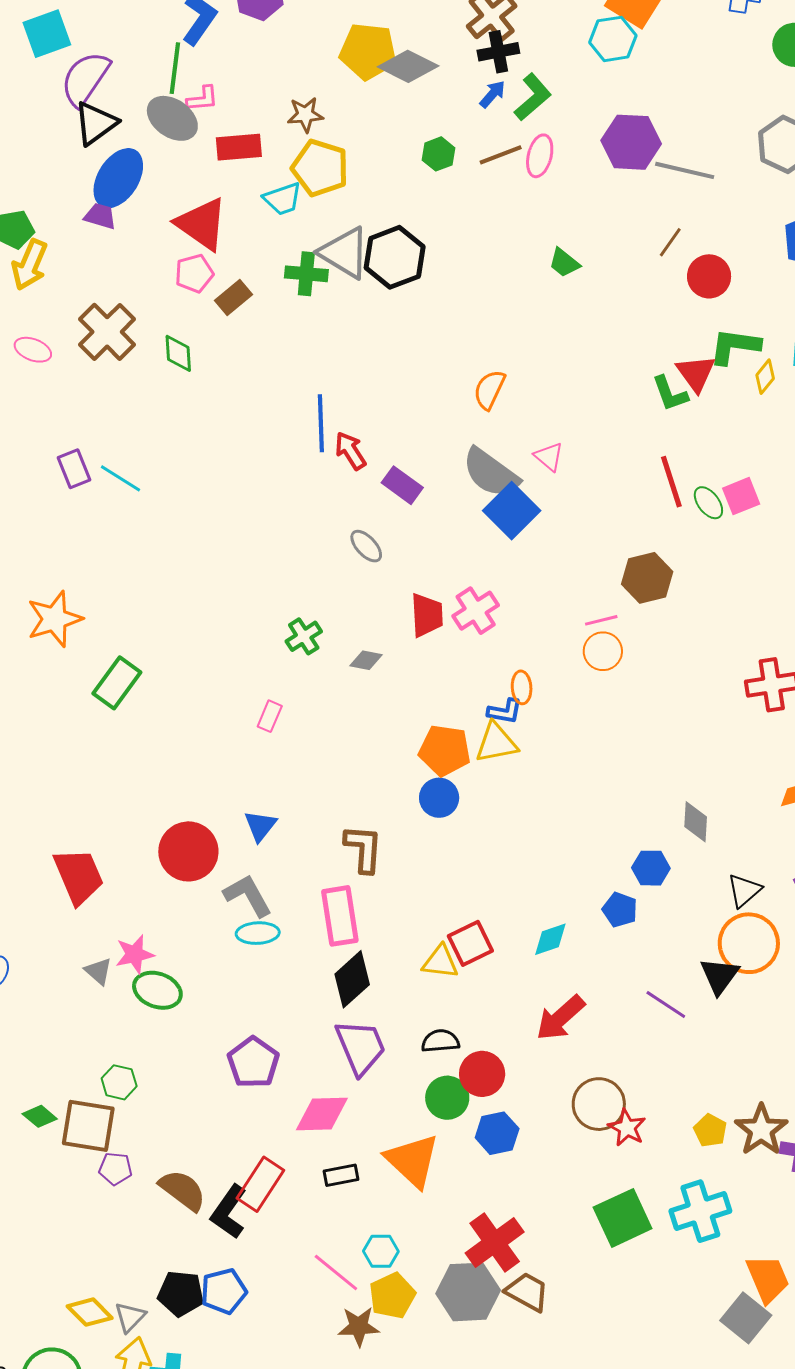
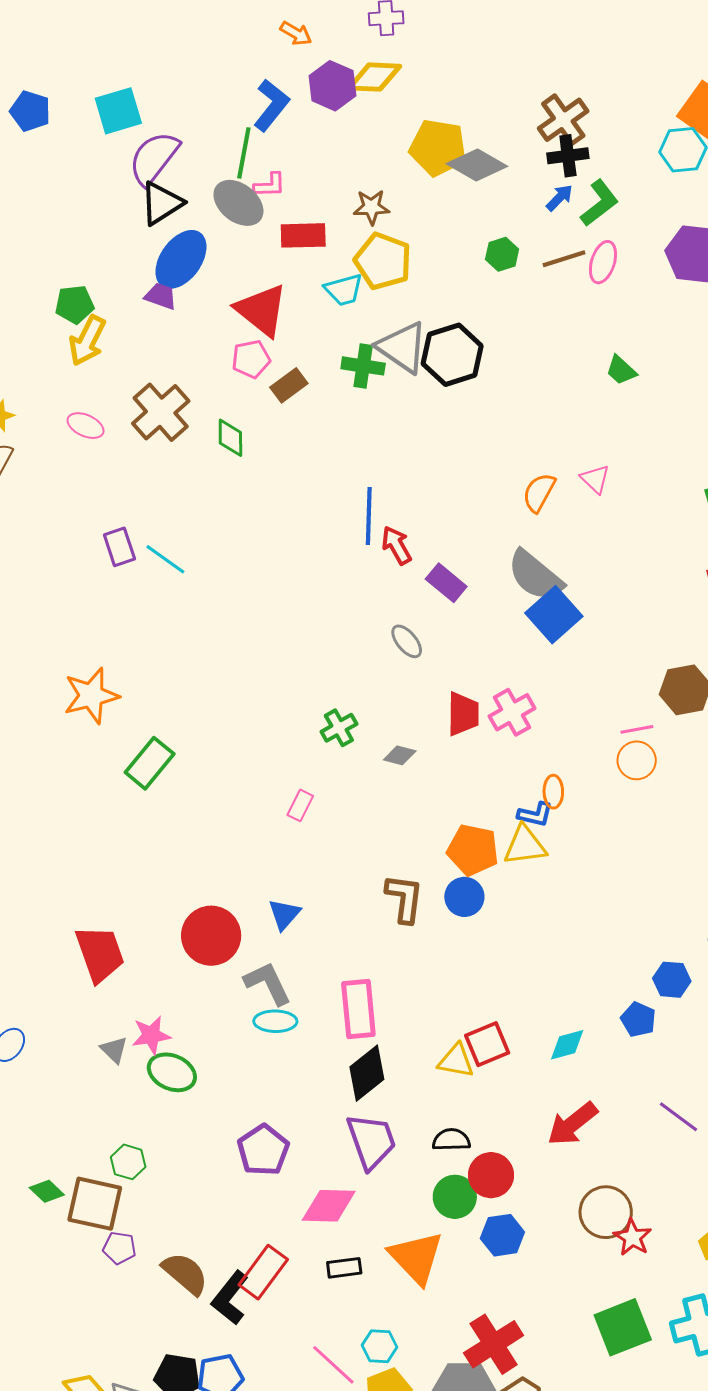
pink triangle: (549, 457) -> (595, 479), moved
brown L-shape: (364, 849) -> (404, 898), moved

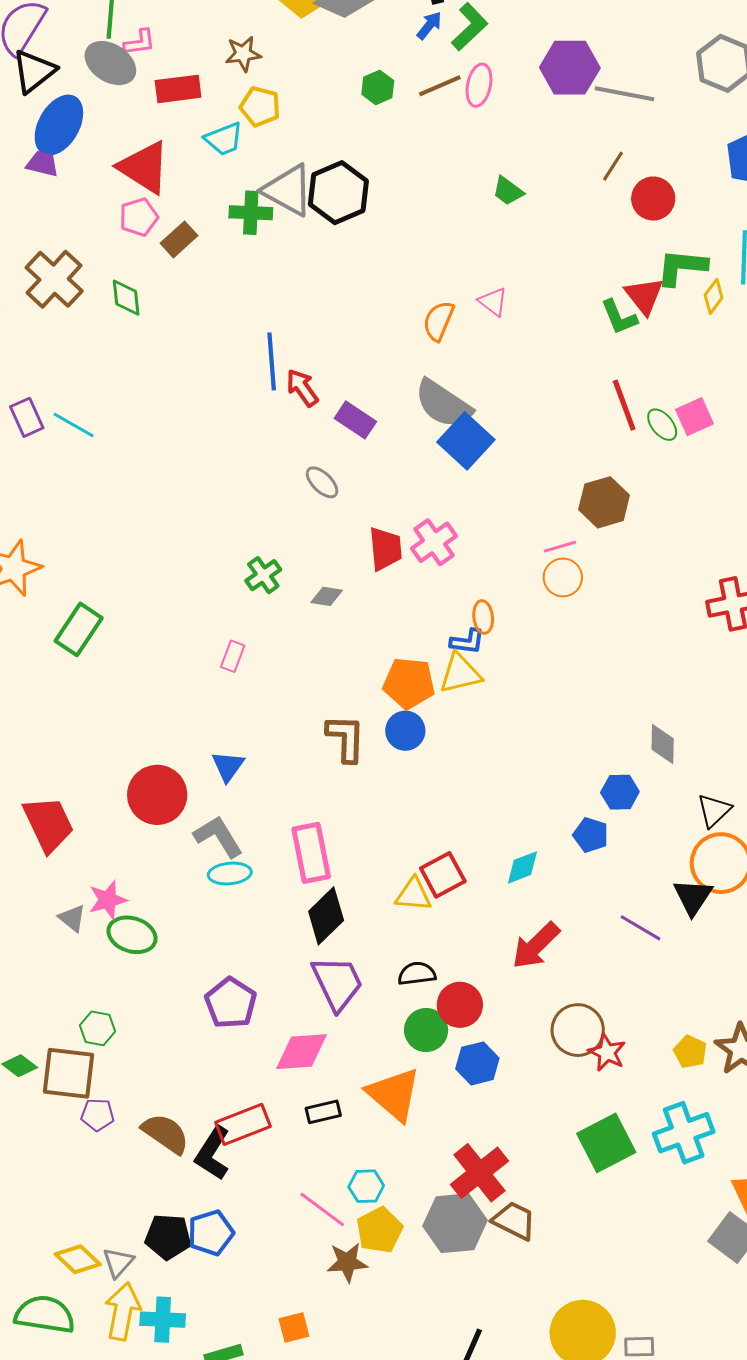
yellow pentagon: (383, 261) -> (260, 106), size x0.7
red rectangle: (263, 1272) -> (243, 1124), turned 38

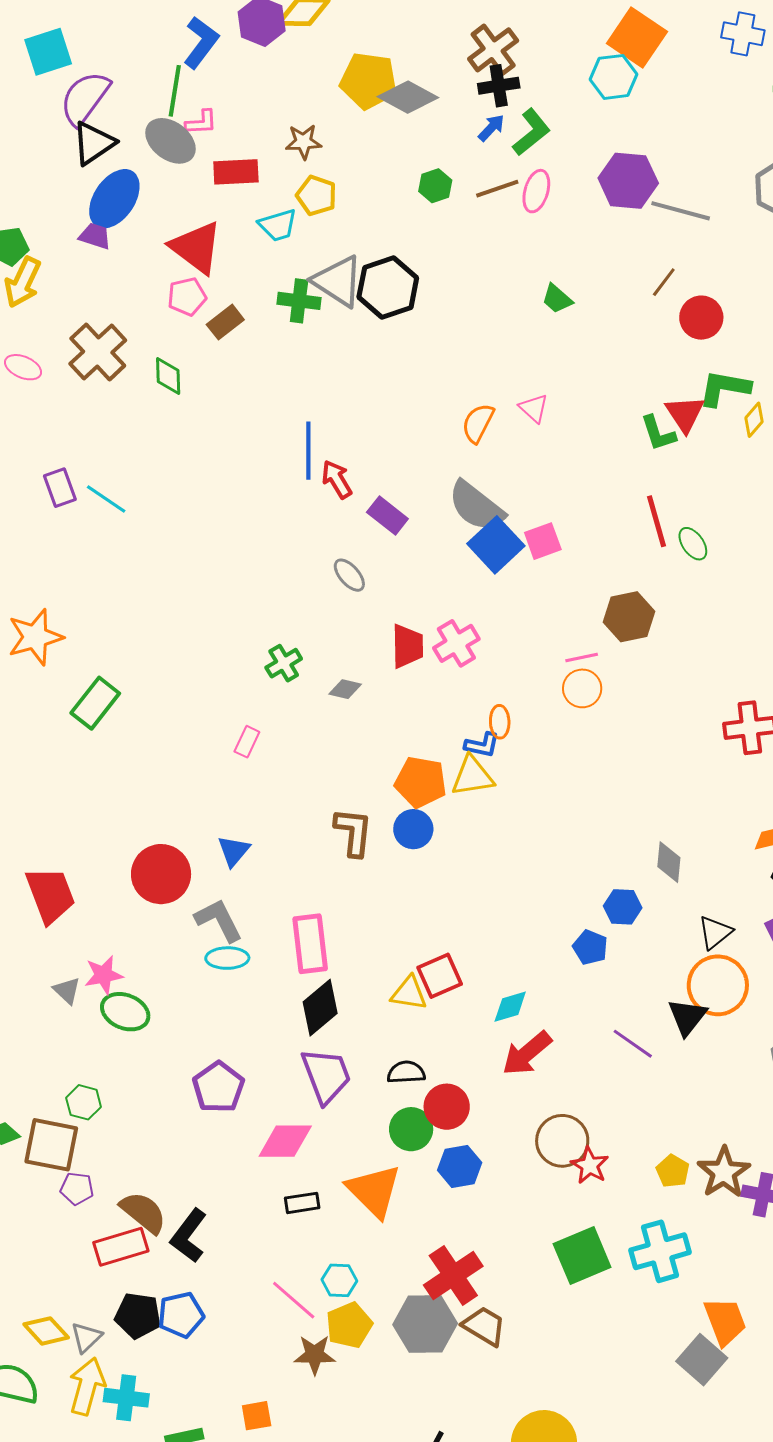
pink square: (695, 417) -> (543, 541), moved
cyan diamond: (522, 867) -> (510, 1007), moved
red rectangle: (243, 1124) -> (121, 1247), moved

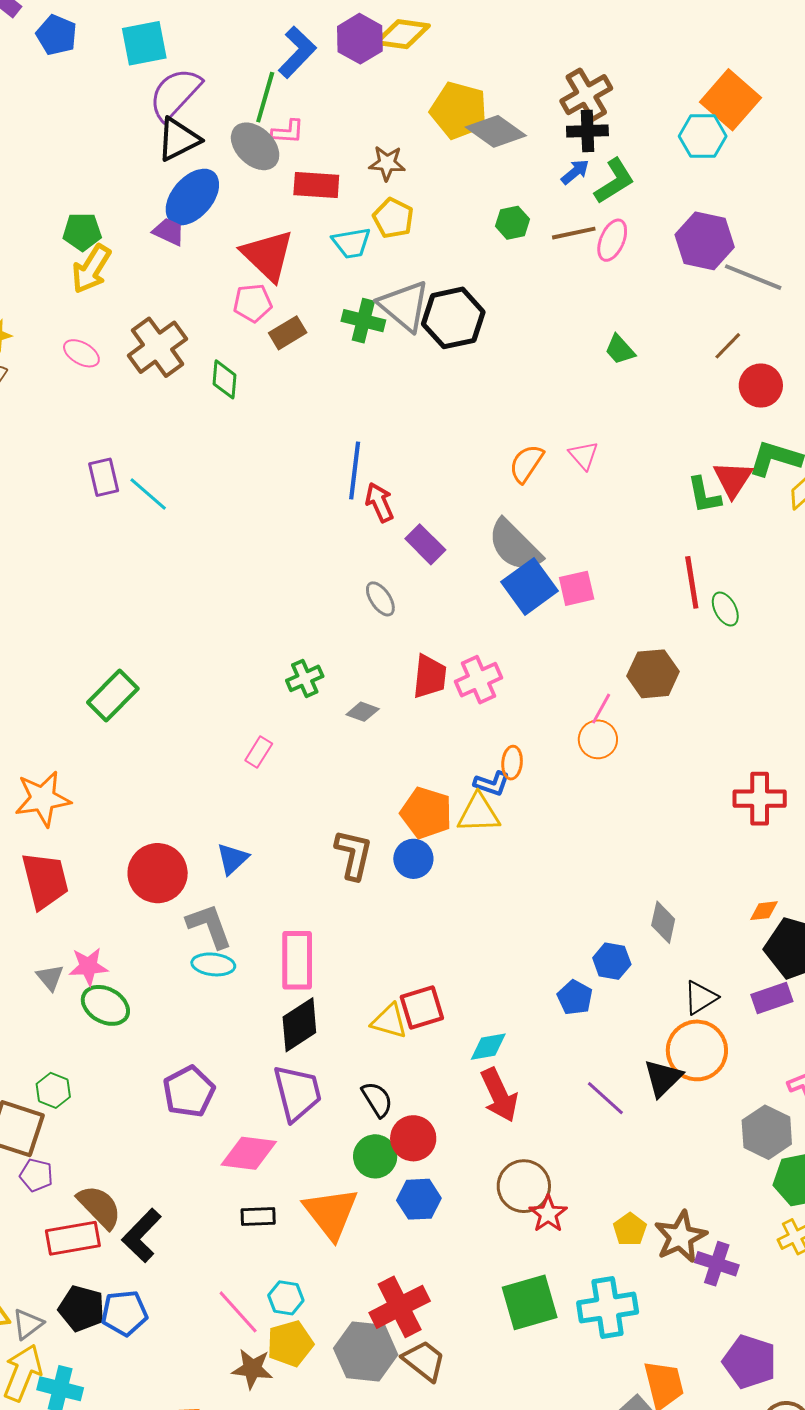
orange star: (35, 637) -> (43, 799), moved
pink line: (582, 657) -> (601, 709), turned -56
red arrow: (527, 1053) -> (499, 1095), turned -82
black semicircle: (406, 1072) -> (377, 1099), turned 54

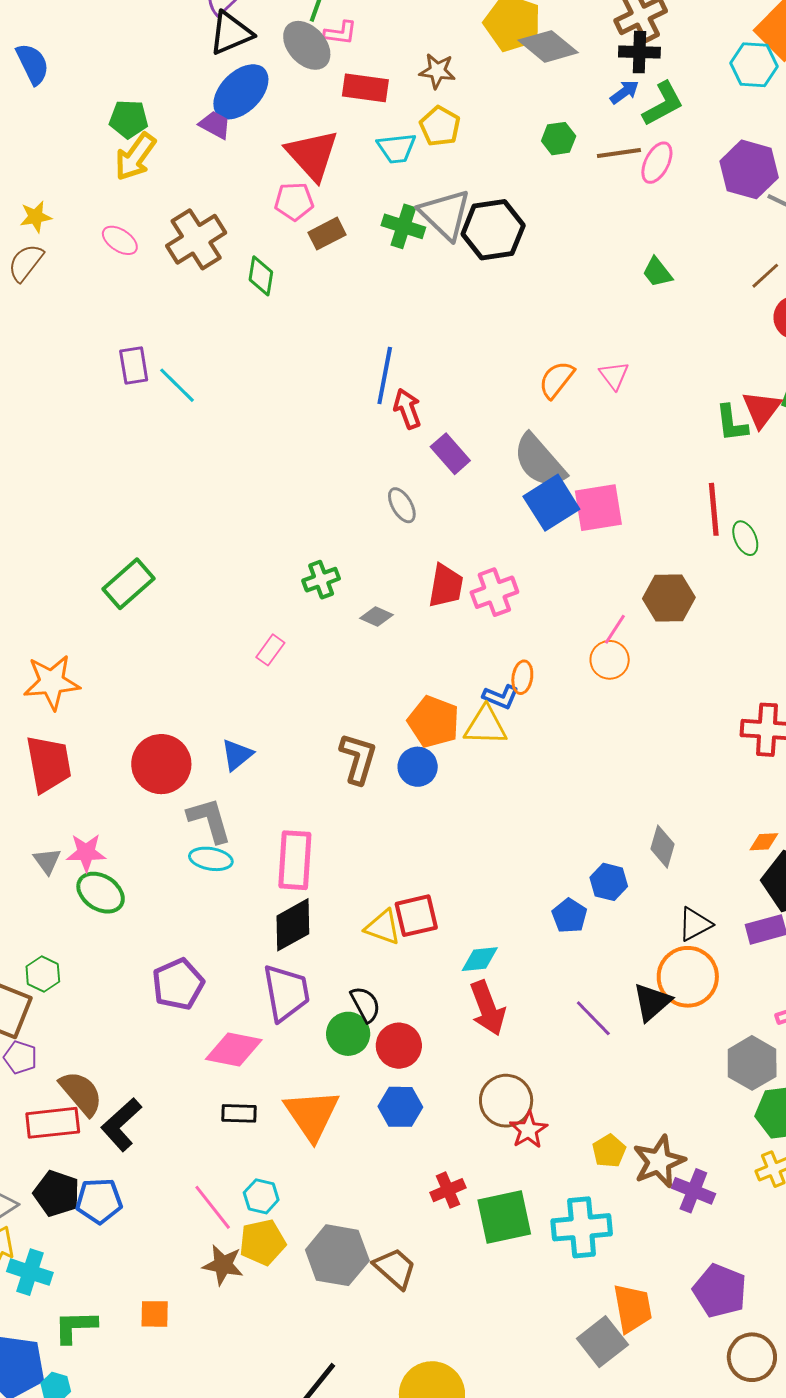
pink square: (577, 588) -> (598, 508), size x1.4
green circle: (375, 1156) -> (348, 1034), moved
red cross: (400, 1307) -> (448, 1190), moved, size x0.6

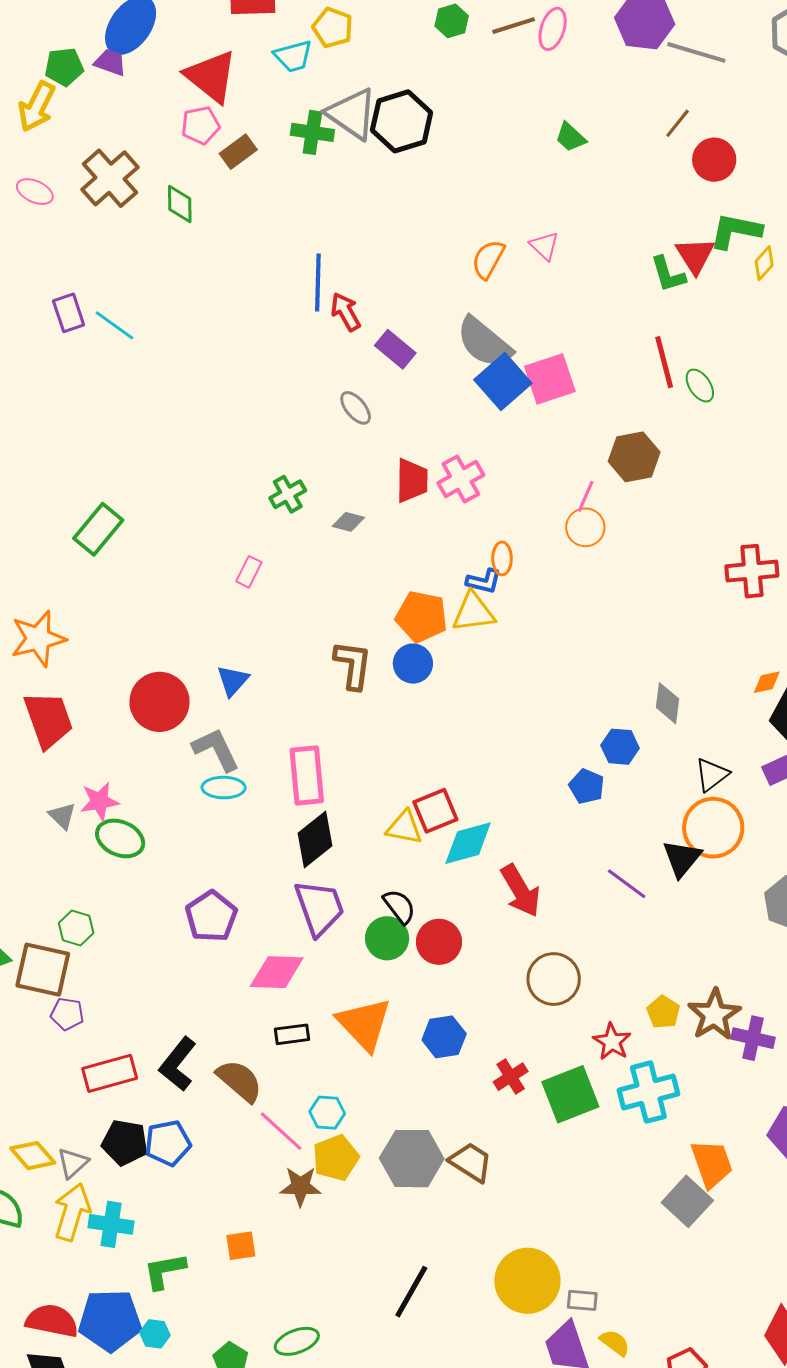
green pentagon: (129, 119) -> (64, 67), moved
cyan diamond: (480, 959) -> (468, 843), moved, size x1.4
brown semicircle: (81, 1093) -> (240, 1081), moved
blue hexagon: (400, 1107) -> (444, 1037), moved
red star: (528, 1130) -> (612, 1042), moved

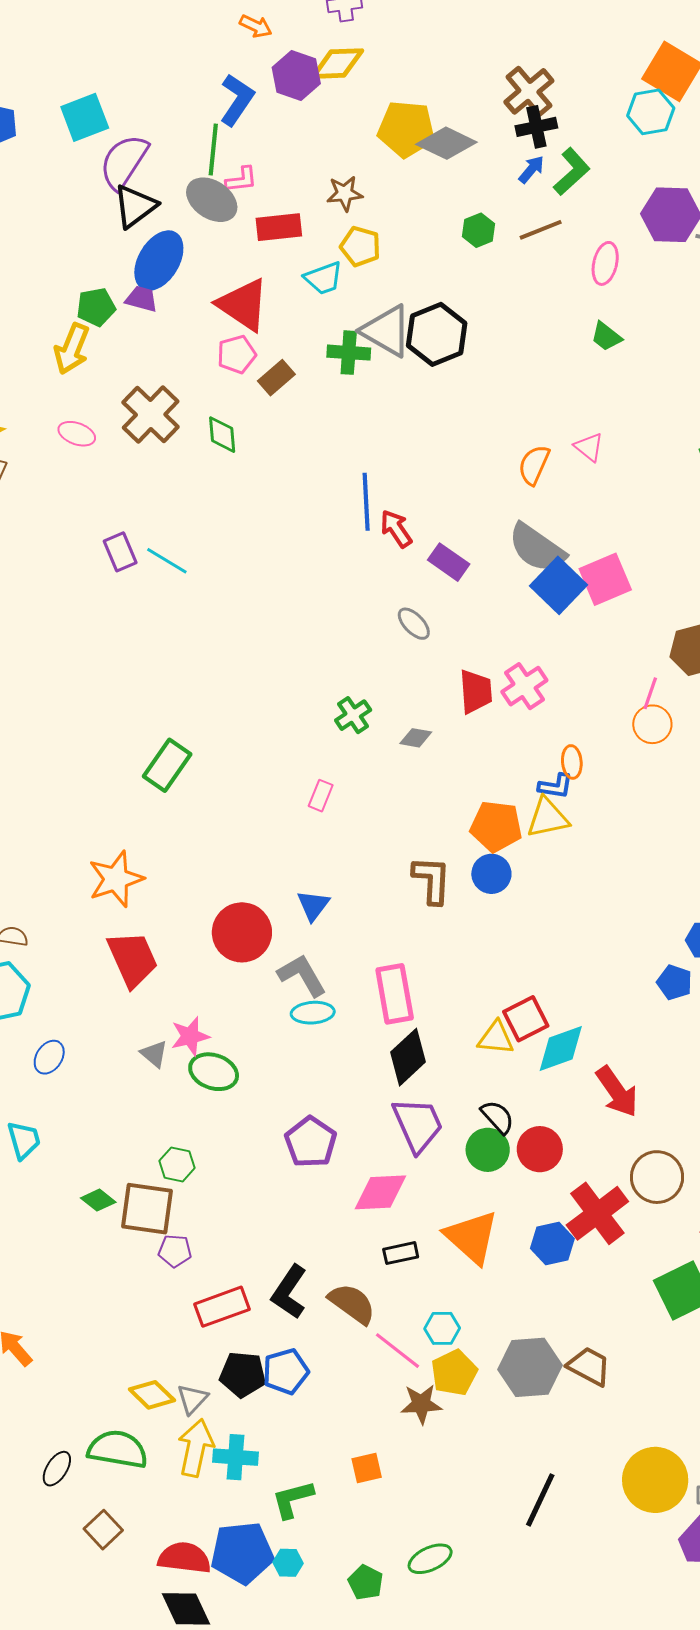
pink ellipse: (553, 29) -> (605, 263), moved
red cross: (511, 1077) -> (597, 1213), moved, size x1.8

